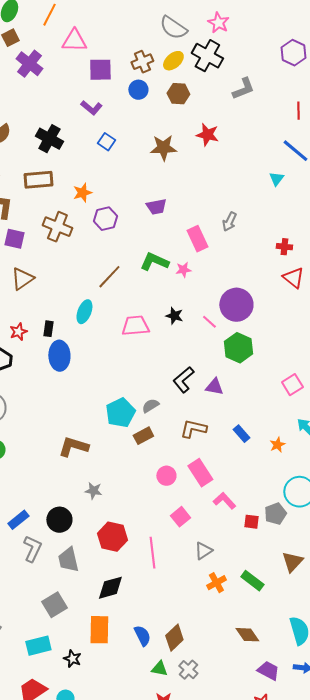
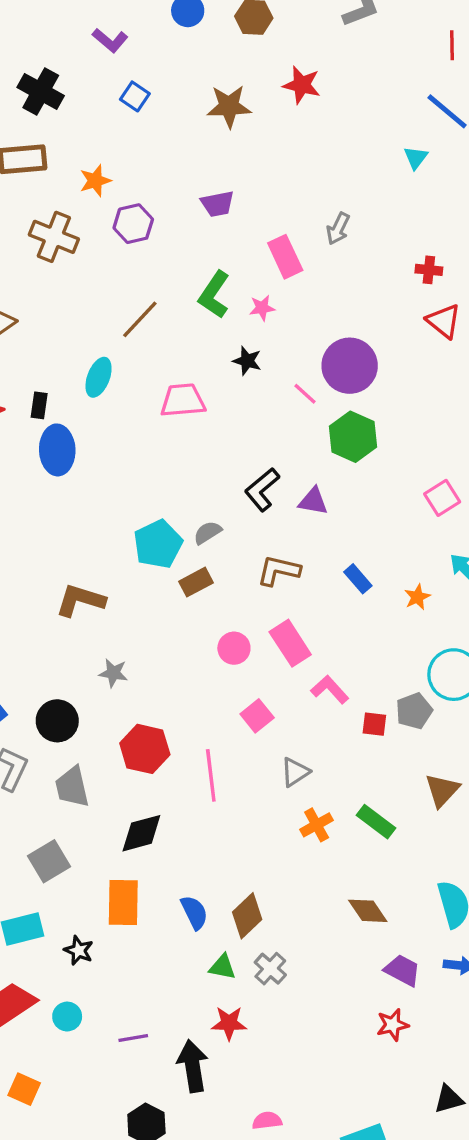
green L-shape: (154, 262) -> (214, 295), turned -80
black star: (174, 316) -> (247, 361), moved

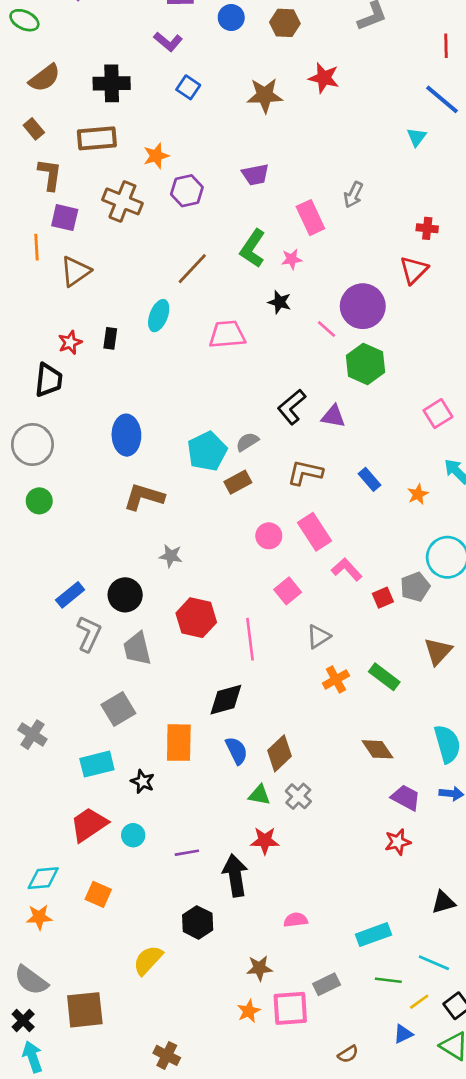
black cross: (41, 92) -> (112, 83), turned -30
red triangle: (444, 321) -> (414, 270), moved, turned 36
blue ellipse: (57, 450) -> (126, 435), moved
red square: (374, 724) -> (383, 598), turned -30
black diamond: (141, 833) -> (226, 700), moved

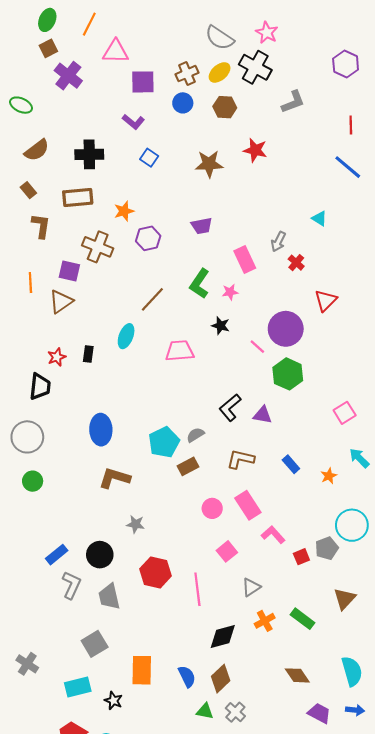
cyan triangle: (416, 137) -> (319, 218), moved, turned -35
purple square: (65, 218) -> (69, 271), moved
red cross: (427, 228) -> (296, 263), moved, turned 35
black diamond: (226, 700) -> (223, 637), moved

